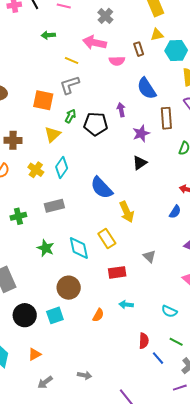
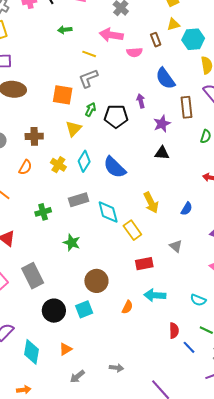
black triangle: (140, 163) -> (162, 153), turned 42
blue semicircle: (102, 188) -> (115, 167), moved
blue semicircle: (175, 212) -> (187, 209), moved
cyan diamond: (79, 248) -> (108, 212), moved
cyan arrow: (126, 305) -> (155, 295), size x1.5

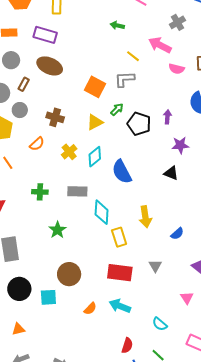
red rectangle: (144, 264) -> (120, 273), size x1.4

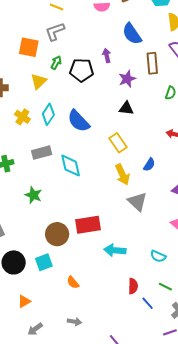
yellow arrow: (145, 217) -> (122, 174), moved
yellow rectangle: (119, 237) -> (118, 143), moved
gray triangle: (155, 266) -> (137, 202), size x1.5
red rectangle: (120, 273) -> (88, 225), moved
orange semicircle: (90, 309) -> (73, 282), moved, turned 112

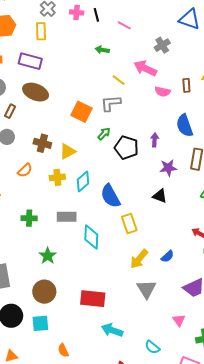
yellow triangle: (39, 81) -> (68, 151), moved
yellow cross: (22, 117) -> (57, 177), turned 35
yellow rectangle: (118, 143) -> (129, 223), moved
yellow arrow: (122, 174) -> (139, 259), turned 50
brown circle: (57, 234) -> (44, 292), moved

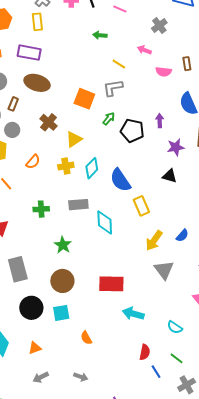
pink arrow: (145, 68) -> (144, 50), size x0.6
brown cross: (42, 143) -> (49, 122), moved, turned 30

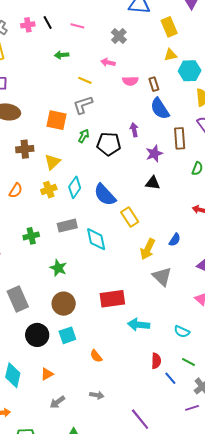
brown rectangle: (187, 64) -> (154, 84), moved
brown cross: (49, 122) -> (25, 149), turned -36

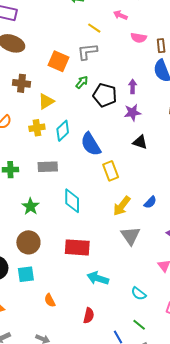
purple star: (154, 154) -> (132, 113), moved
cyan diamond: (96, 239) -> (72, 201), moved
red semicircle: (156, 361) -> (89, 316), moved

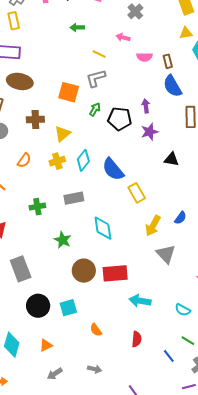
black triangle: (140, 142) -> (171, 159), moved
brown circle: (28, 242) -> (84, 271), moved

